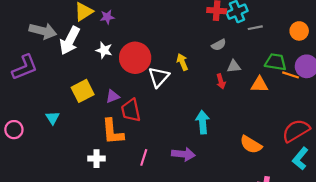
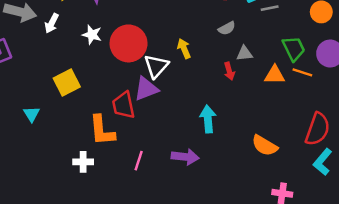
white arrow: (70, 41) -> (52, 23), size x0.6
green trapezoid: (276, 62) -> (294, 48), turned 55
orange line: (291, 75) -> (302, 72), moved
purple triangle: (113, 96) -> (146, 89), moved, size x1.5
red semicircle: (296, 131) -> (318, 129), turned 140

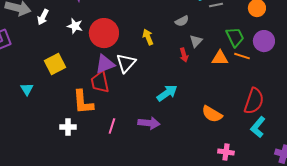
gray triangle: (244, 54) -> (196, 41), turned -40
white triangle: (156, 66) -> (126, 63), moved
purple triangle: (146, 89) -> (105, 64), moved
cyan arrow: (208, 119) -> (167, 93), turned 60

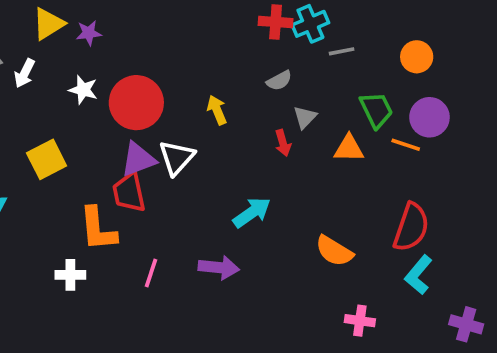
orange line: (242, 56) -> (406, 145), moved

